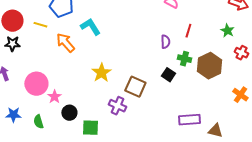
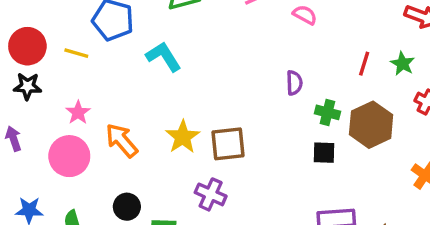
red line: (188, 31) -> (364, 64), moved
orange arrow: (65, 43) -> (122, 140), moved
black square: (168, 75) -> (324, 153), moved, turned -32
brown square: (135, 87) -> (228, 144), moved, turned -30
pink star: (54, 97) -> (78, 112), moved

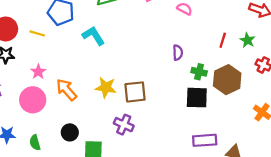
yellow star: (183, 137) -> (106, 87), turned -30
black square: (324, 153) -> (197, 98), size x1.5

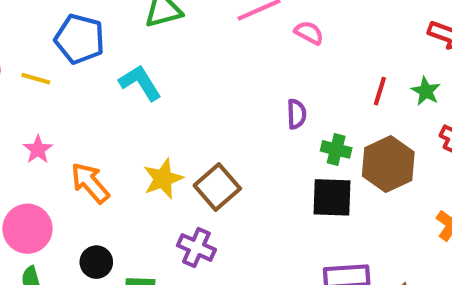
yellow star: (106, 87) -> (163, 179), turned -30
brown square: (135, 92) -> (217, 187), turned -35
pink circle: (33, 100) -> (27, 229), moved

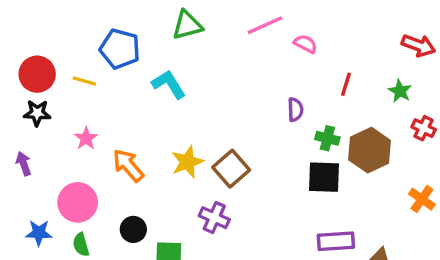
red line: (380, 91) -> (346, 84), moved

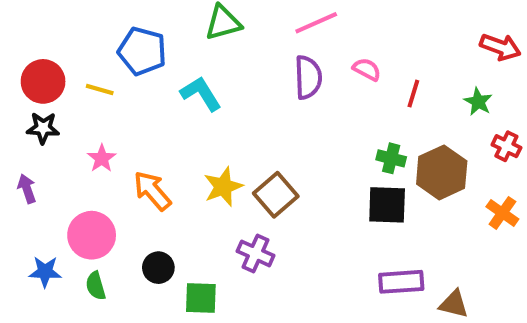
pink semicircle: (305, 44) -> (367, 69), moved
purple semicircle: (295, 110) -> (308, 77), moved, size x1.5
orange cross: (422, 199) -> (502, 213), moved

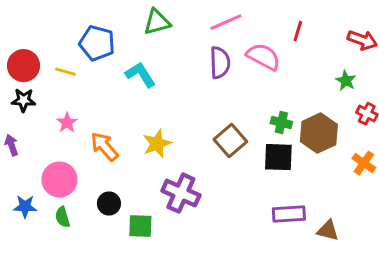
pink semicircle: (367, 69) -> (263, 57), size x1.6
red line: (413, 94) -> (298, 31), moved
brown square: (276, 195) -> (230, 141), moved
purple cross: (256, 253) -> (181, 193), size x1.4

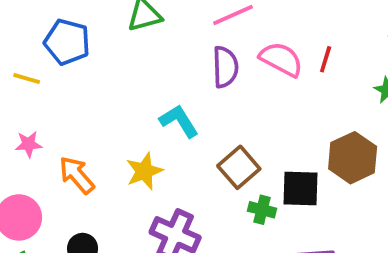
red line: (298, 31) -> (326, 59), moved
cyan L-shape: (140, 75) -> (179, 121), moved
pink star: (67, 123) -> (29, 144), turned 30
green cross: (281, 123) -> (262, 210), moved

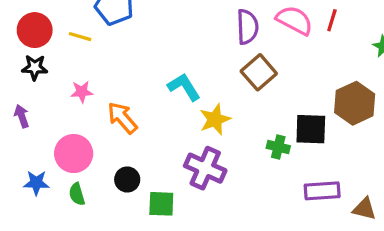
cyan L-shape: (179, 121) -> (184, 87), moved
brown square: (239, 167) -> (259, 72), moved
yellow star: (144, 171) -> (215, 119), moved

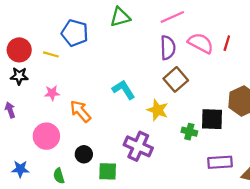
yellow star: (215, 119) -> (158, 110), moved, turned -30
blue star: (36, 183) -> (20, 169), moved
green semicircle: (77, 194) -> (59, 176), moved

